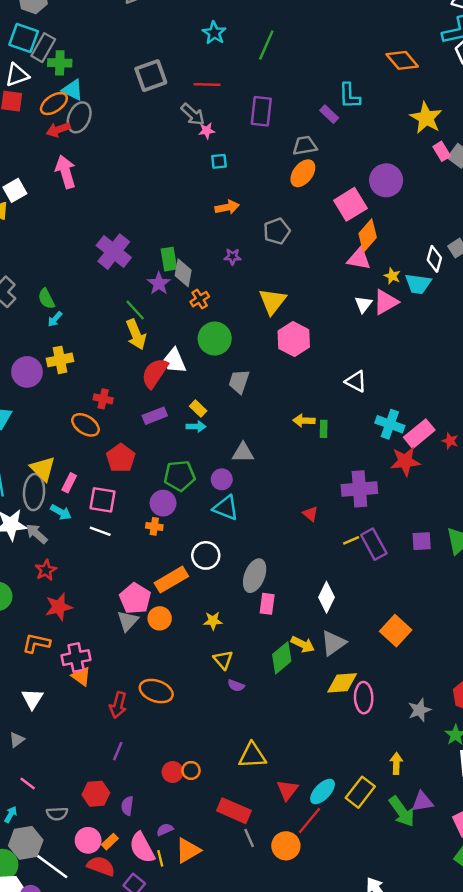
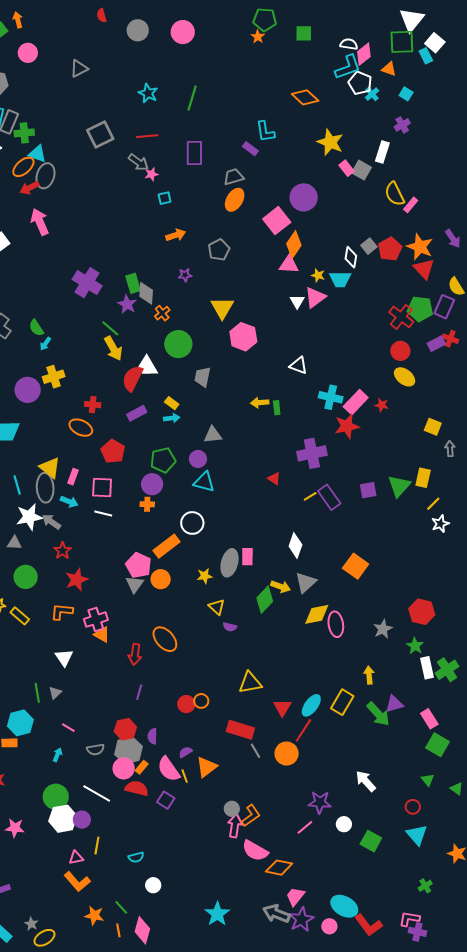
gray ellipse: (255, 576) -> (230, 563), moved
orange ellipse: (156, 691) -> (165, 639), turned 36
gray hexagon: (26, 843) -> (128, 750), moved

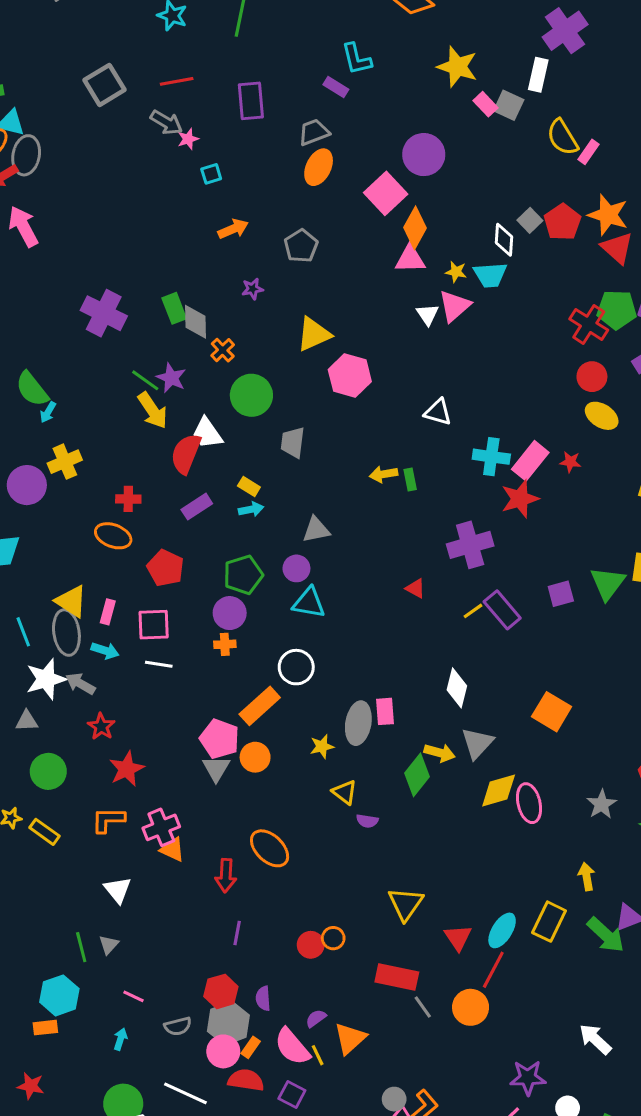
purple cross: (402, 125) -> (565, 31), size x1.8
purple star: (127, 304) -> (171, 378), moved
yellow triangle: (222, 308) -> (314, 334), turned 40
green semicircle: (36, 328) -> (32, 389), size x1.4
yellow triangle: (250, 683) -> (406, 904), turned -40

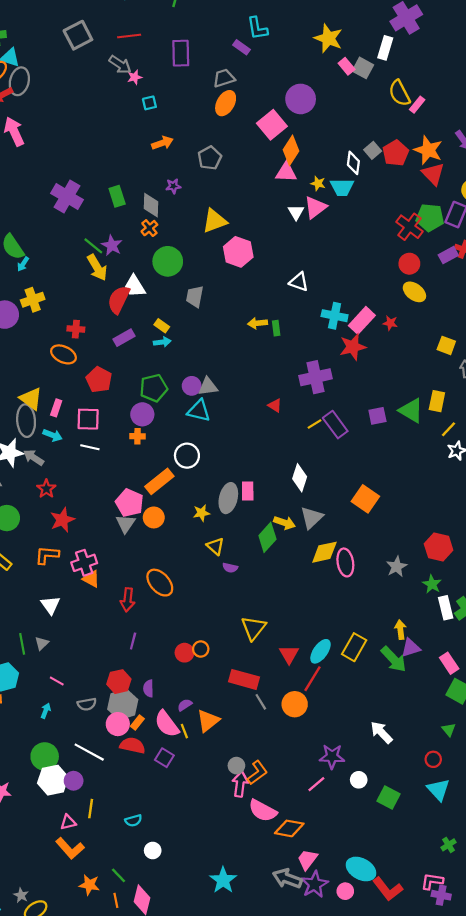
gray diamond: (195, 322) -> (151, 205), moved
gray triangle: (316, 530) -> (208, 387), moved
green triangle: (608, 583) -> (411, 411), turned -40
yellow arrow: (587, 877) -> (400, 630), moved

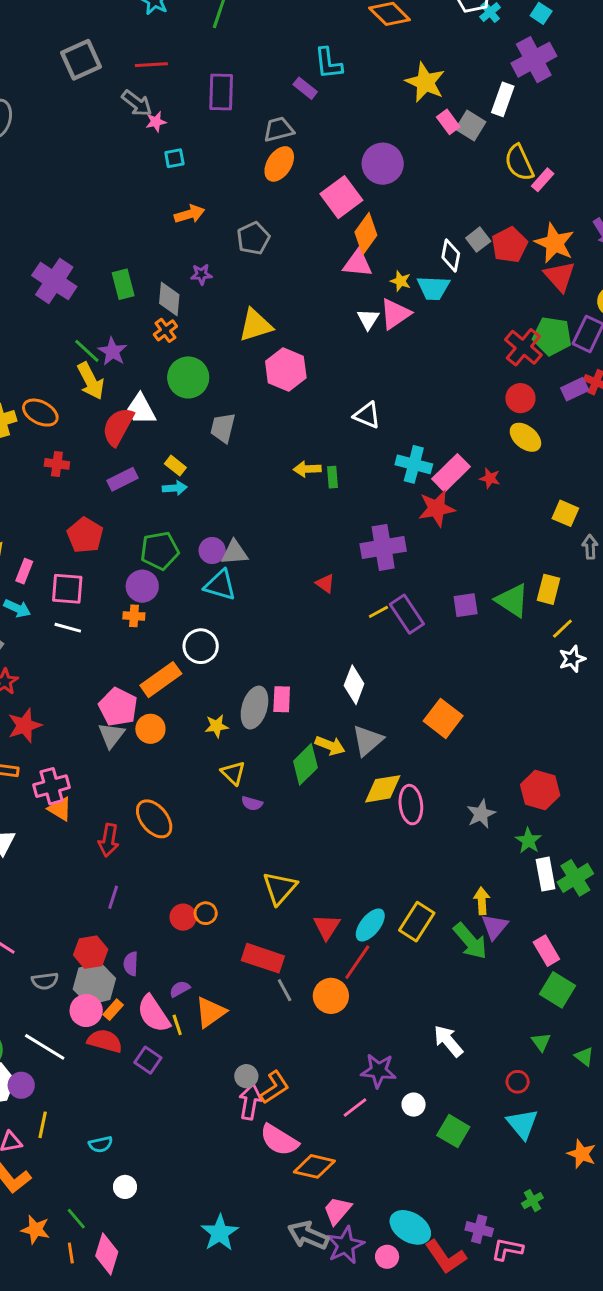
orange ellipse: (63, 354) -> (40, 413), moved
purple triangle: (411, 648) -> (495, 927), turned -36
purple cross: (441, 895) -> (479, 1229), moved

